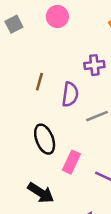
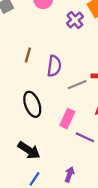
purple cross: (94, 65) -> (75, 20), moved, turned -35
pink rectangle: (71, 162) -> (67, 119), moved

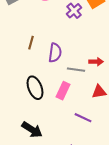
gray line: (77, 85) -> (76, 70), turned 30
pink rectangle: (67, 119) -> (63, 91), moved

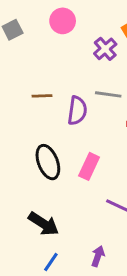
brown line: (31, 43) -> (42, 96), turned 72
gray line: (76, 70) -> (108, 94), moved

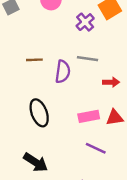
pink rectangle: (89, 166) -> (89, 116), moved, turned 54

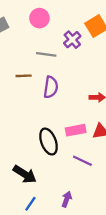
gray line: (87, 59) -> (46, 54), moved
black ellipse: (39, 113) -> (49, 142), moved

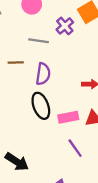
black ellipse: (49, 142) -> (41, 106), moved
purple line: (82, 161) -> (75, 148), turned 30

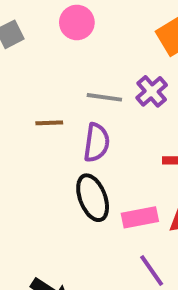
purple cross: (65, 26) -> (152, 91), moved
gray line: (39, 41) -> (104, 97), moved

